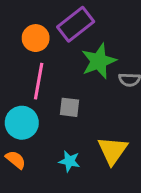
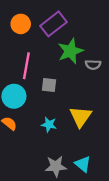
orange circle: (36, 38) -> (21, 24), moved

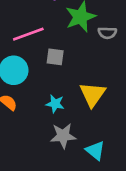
pink line: (26, 66) -> (28, 34), turned 60
gray star: (56, 166) -> (63, 136), moved

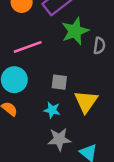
gray semicircle: (107, 33) -> (99, 46), turned -84
gray square: (55, 57) -> (59, 82), moved

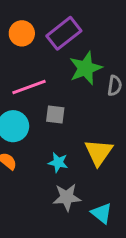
gray square: (59, 82) -> (55, 115), moved

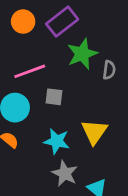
cyan star: (58, 162) -> (57, 141), size x1.4
gray star: (67, 197) -> (65, 173), turned 30

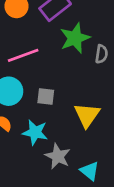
gray square: (54, 97) -> (46, 97), moved
cyan star: (57, 141) -> (35, 132), moved

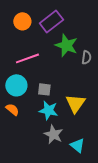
green star: (75, 38) -> (66, 45), turned -30
cyan star: (35, 132) -> (48, 110), moved

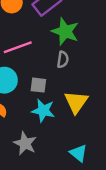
gray semicircle: (86, 57) -> (63, 59), moved
gray star: (53, 134) -> (25, 143), moved

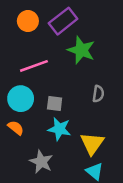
gray semicircle: (63, 59) -> (98, 94), moved
yellow triangle: (76, 102) -> (92, 143), moved

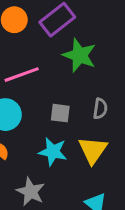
gray square: (55, 103) -> (60, 113), moved
yellow triangle: (92, 143) -> (93, 150), moved

